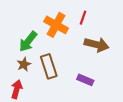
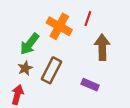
brown arrow: (97, 45) -> (102, 47), turned -105
brown rectangle: (49, 66) -> (52, 70), turned 45

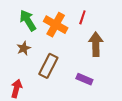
green arrow: (30, 44) -> (28, 20), moved, turned 110
brown star: (25, 68) -> (24, 48), moved

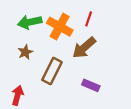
green arrow: (28, 20) -> (30, 22), turned -70
brown arrow: (96, 44) -> (84, 48), moved, turned -130

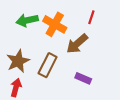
red line: (89, 19) -> (91, 17), moved
brown star: (25, 52) -> (18, 61), moved, size x1.6

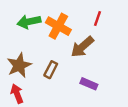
brown rectangle: (48, 65) -> (51, 70), size x0.7
red arrow: (16, 88) -> (17, 94), turned -36

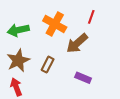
green arrow: (29, 22) -> (18, 30), moved

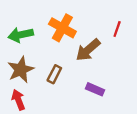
red line: (91, 17) -> (117, 29), moved

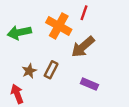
red line: (117, 29) -> (84, 13), moved
brown star: (21, 70) -> (29, 71), moved, size x0.6

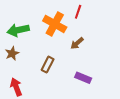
brown arrow: (83, 47) -> (77, 43), size x0.6
brown star: (29, 71) -> (12, 53), moved

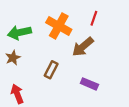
red line: (78, 12) -> (94, 18), moved
brown arrow: (77, 43) -> (83, 47), size x1.5

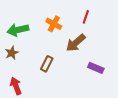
orange cross: (59, 26) -> (54, 24), size x0.7
purple rectangle: (89, 84) -> (96, 68), moved

